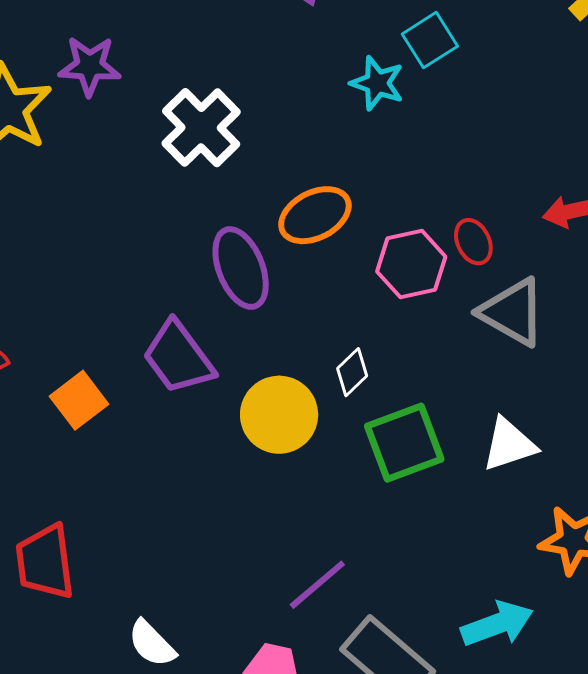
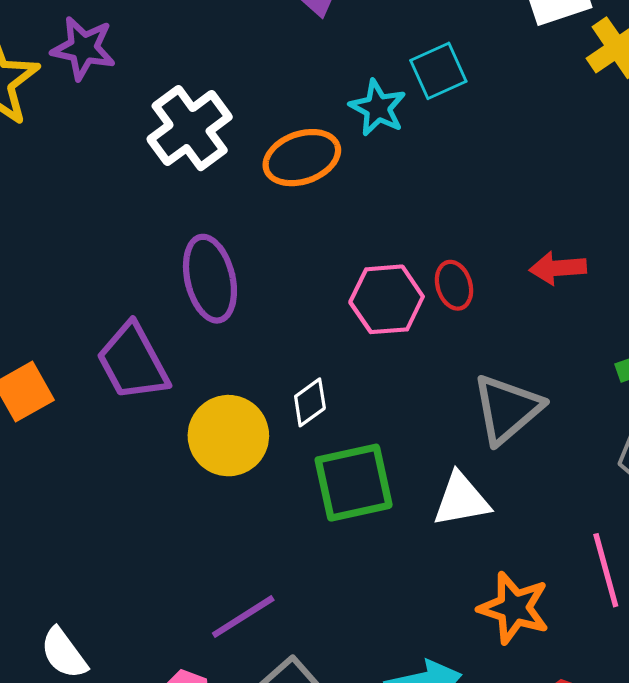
orange ellipse: (315, 215) -> (302, 158), moved
gray triangle: (512, 312) -> (507, 409), moved, turned 42

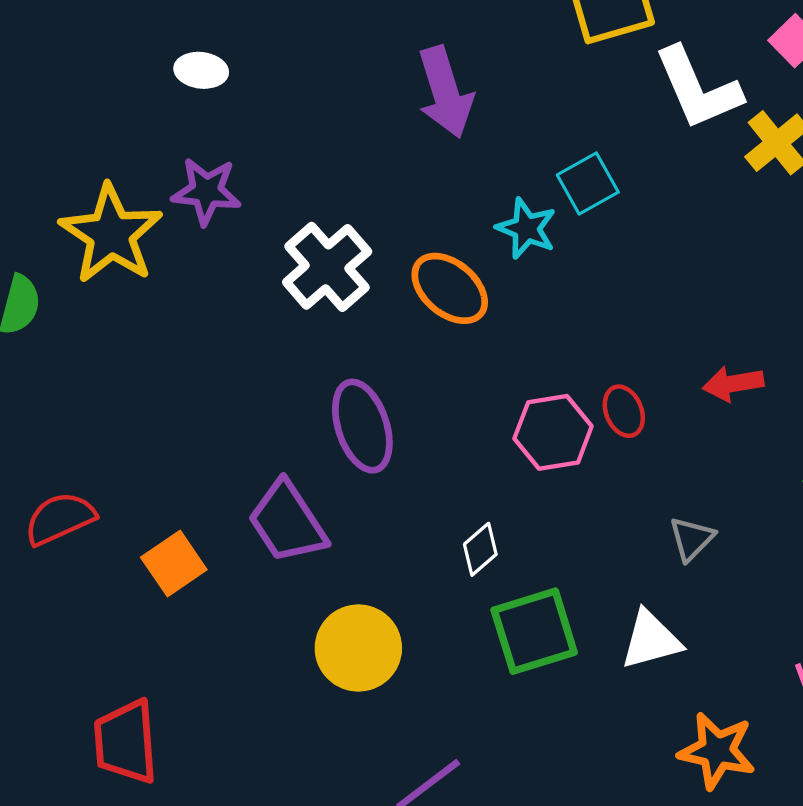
orange ellipse: (302, 158) -> (450, 288), turned 64
gray triangle: (507, 409) -> (692, 539), size x0.6
yellow circle: (228, 436) -> (358, 648), moved

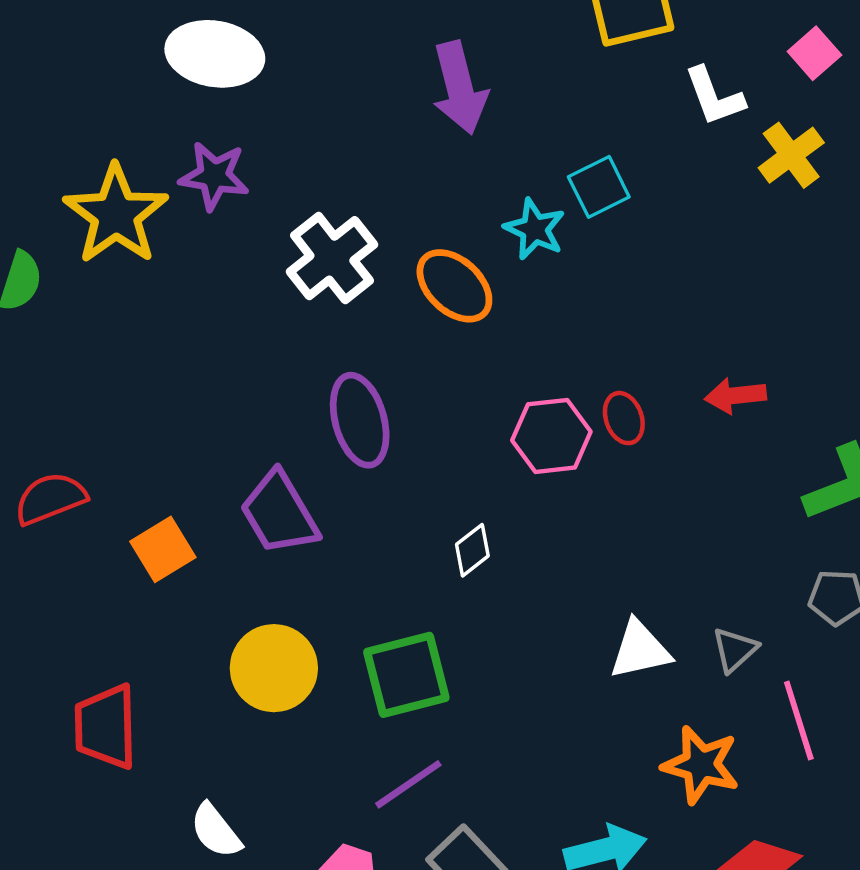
white ellipse: (201, 70) -> (215, 54), size x1.8
white L-shape: (698, 88) -> (714, 96), size x0.7
gray triangle: (692, 539) -> (735, 650), moved
green square: (534, 631) -> (406, 675), moved
yellow circle: (358, 648) -> (274, 668), moved

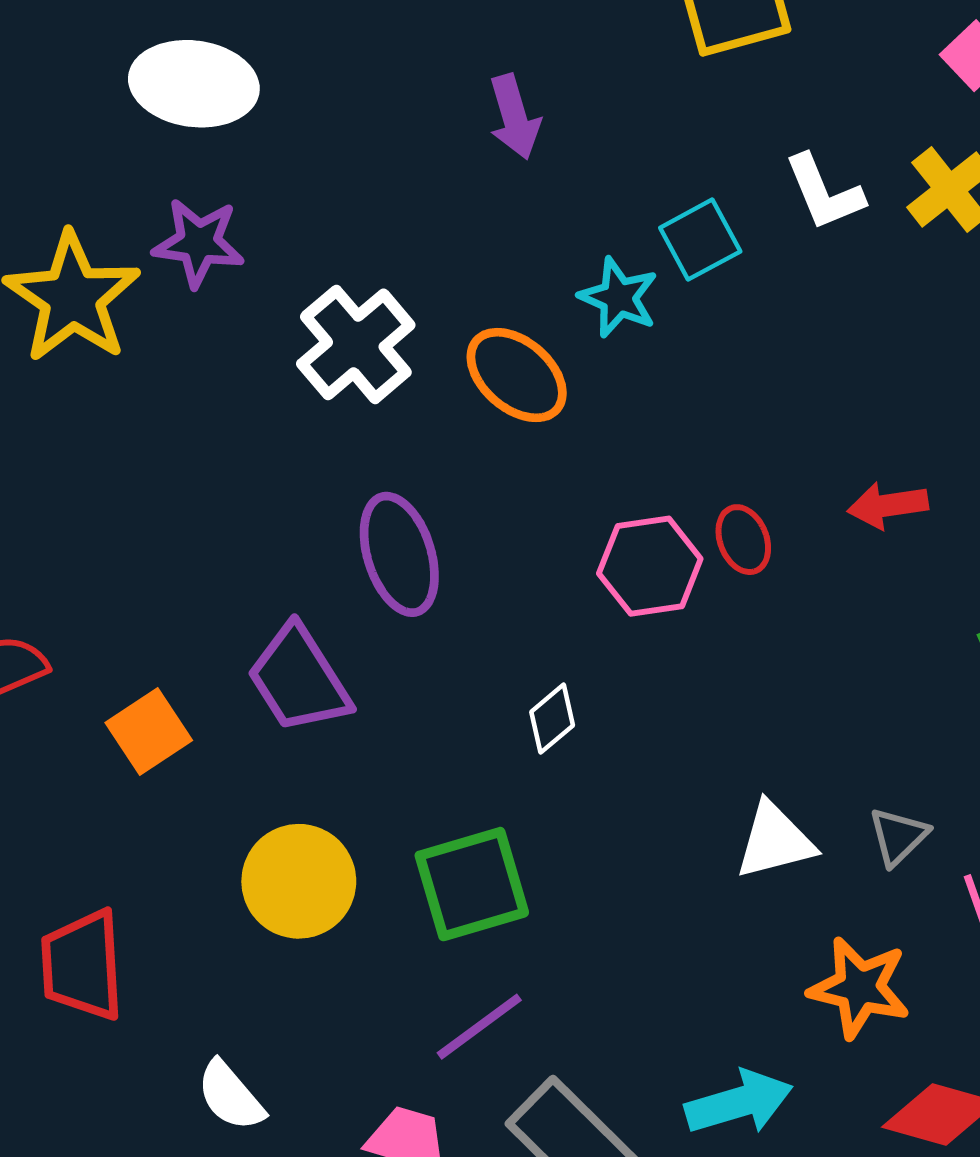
purple arrow: (460, 88) -> (514, 117), size x0.7
white L-shape: (714, 96) -> (824, 192), moved

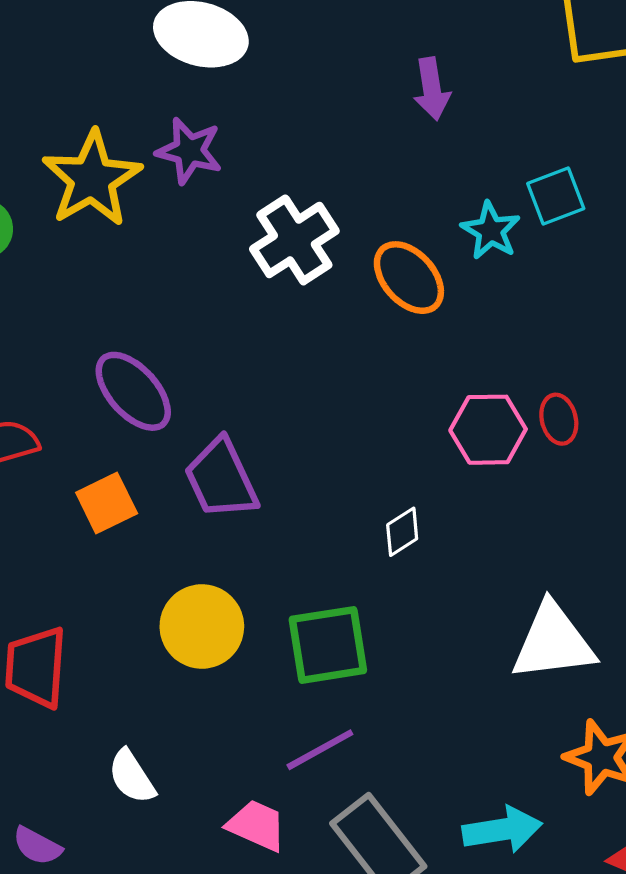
purple ellipse: (399, 554) -> (133, 391), moved, turned -32
white triangle: (775, 841) -> (553, 642), size x1.4

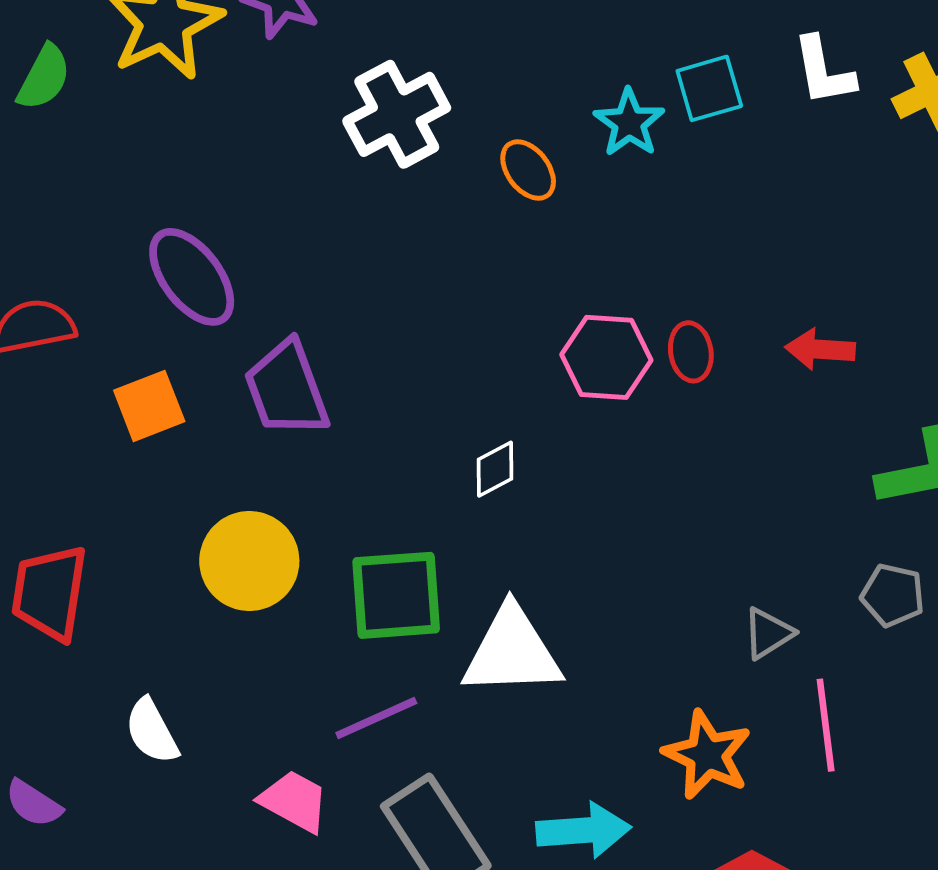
orange ellipse: (409, 278) -> (528, 170), size x0.7
white triangle: (553, 642) -> (512, 652), moved

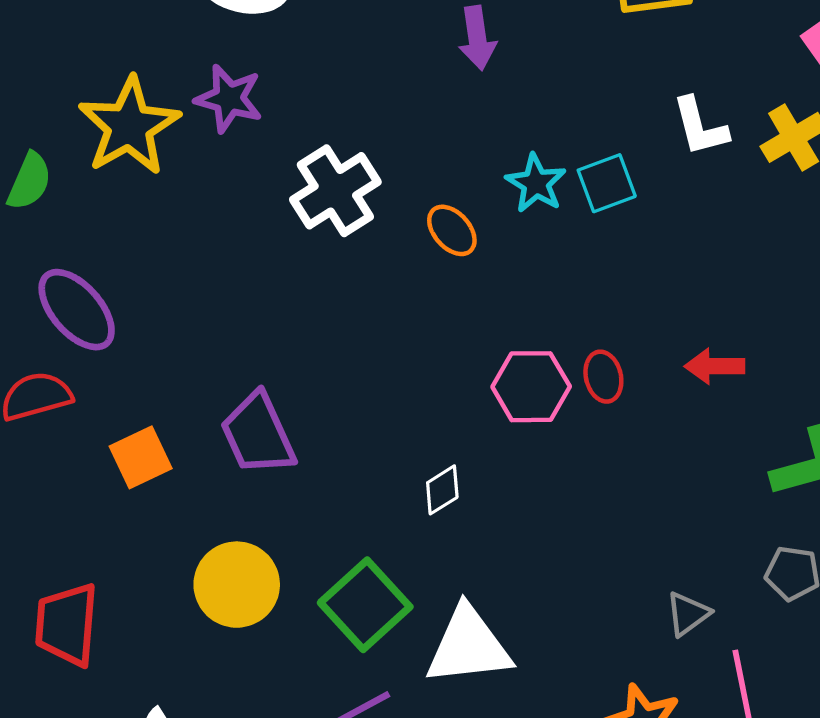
cyan square: (709, 88) -> (607, 183), moved
purple ellipse: (192, 277) -> (77, 310), moved
green square: (396, 595) -> (365, 605), turned -34

